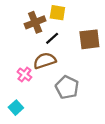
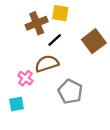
brown square: (89, 39) -> (94, 41), turned -30
cyan square: (16, 108) -> (16, 104), moved, turned 32

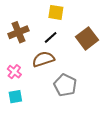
brown cross: (37, 23) -> (18, 32), moved
pink cross: (25, 78) -> (14, 72), moved

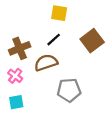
brown cross: (18, 32) -> (20, 48), moved
gray pentagon: (65, 85) -> (69, 90), turned -30

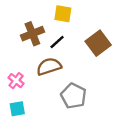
brown cross: (20, 48) -> (32, 34), moved
gray pentagon: (69, 90) -> (74, 96), turned 30

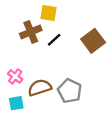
yellow square: (63, 14) -> (49, 13), moved
brown semicircle: (49, 67) -> (40, 88), moved

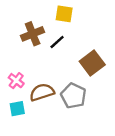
yellow square: (49, 13) -> (64, 14), moved
brown square: (93, 41) -> (92, 63), moved

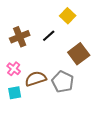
yellow square: (64, 14) -> (68, 16), moved, turned 35
brown cross: (33, 34) -> (20, 37), moved

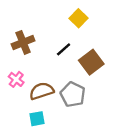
black line: (49, 36) -> (64, 49), moved
cyan square: (15, 93) -> (37, 119), moved

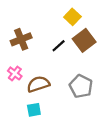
brown square: (91, 62) -> (84, 40), moved
gray pentagon: (73, 94) -> (81, 86), moved

